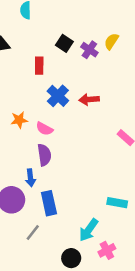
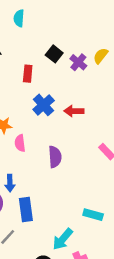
pink semicircle: (44, 129) -> (20, 143), moved, turned 49
purple semicircle: (44, 155) -> (55, 157), moved

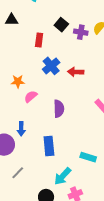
purple cross: (78, 62) -> (81, 32), turned -32
pink semicircle: (20, 143) -> (31, 96), turned 56
blue rectangle: (26, 210) -> (49, 146), moved

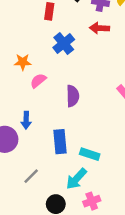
red arrow: (76, 72) -> (99, 28), moved
cyan rectangle: (88, 157) -> (90, 154), moved
gray line: (18, 173) -> (31, 176), moved

